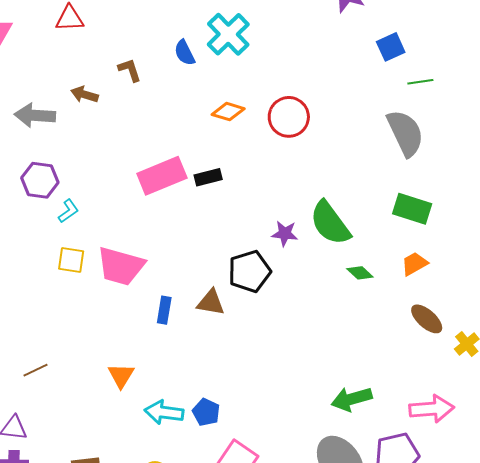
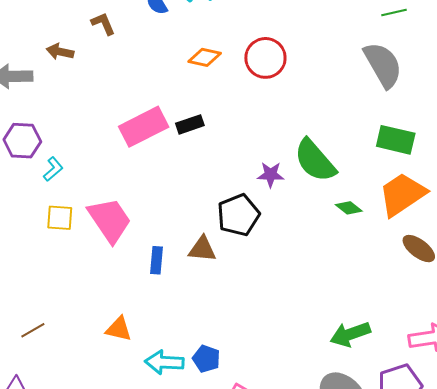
orange trapezoid: (414, 264) -> (402, 194), size x1.8
pink trapezoid: (121, 266) -> (110, 220), turned -135
orange triangle: (121, 376) -> (119, 329), turned -44

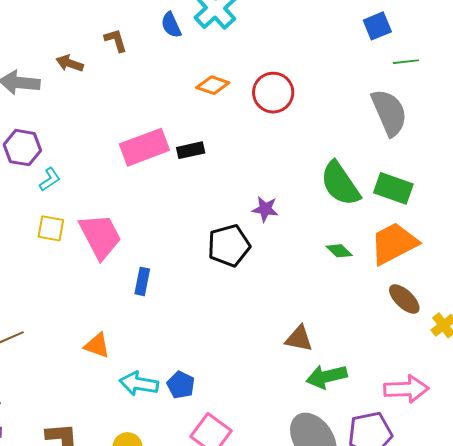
green semicircle: (315, 161) -> (340, 184), moved
brown triangle: (202, 249) -> (299, 339), moved

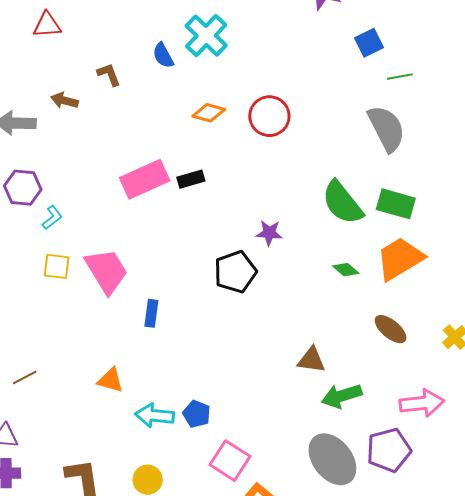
brown ellipse: (404, 299) -> (391, 329), moved

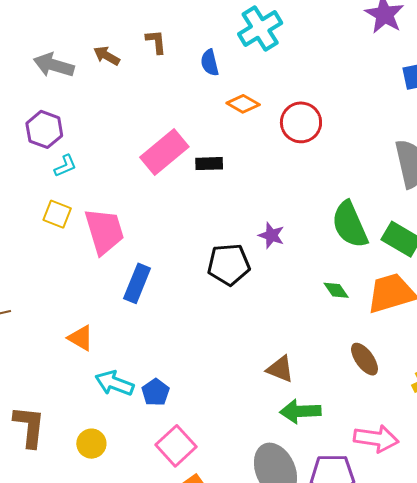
blue semicircle: (163, 55) -> (210, 63), moved
pink rectangle: (145, 179) -> (164, 152), turned -30
blue rectangle: (151, 313) -> (137, 283), size x1.4

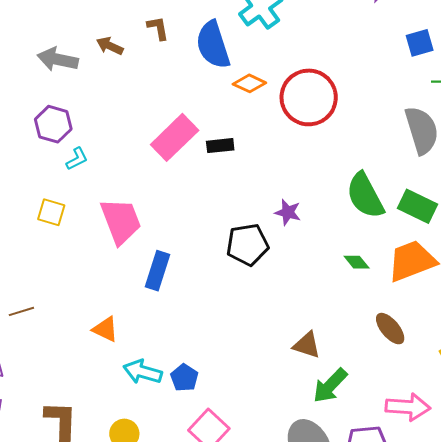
blue semicircle: (210, 63) -> (213, 45), size x1.8
red circle: (301, 122) -> (309, 97), size x1.4
yellow square: (57, 214) -> (51, 212), moved
green arrow: (300, 411) -> (330, 386), turned -39

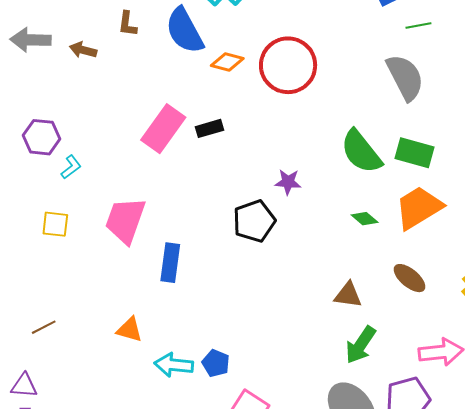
brown L-shape: (158, 28) -> (127, 24), turned -152
gray arrow: (58, 59) -> (31, 40), moved
pink trapezoid: (121, 221) -> (125, 220), turned -129
brown triangle: (307, 345) -> (348, 295), moved

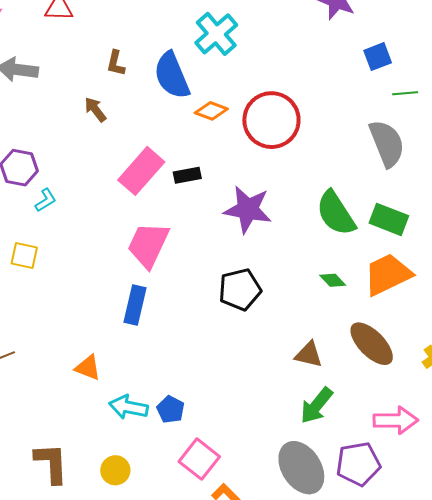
brown arrow: (83, 50) -> (95, 110), moved, turned 32
purple star: (288, 182) -> (248, 209), moved, size x1.8
pink trapezoid: (125, 220) -> (148, 245), moved
black pentagon: (254, 221) -> (240, 290), moved
brown ellipse: (410, 278) -> (372, 344), size x1.4

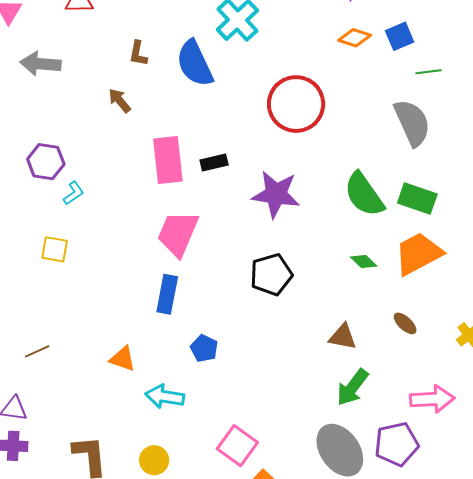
orange diamond: (211, 111) -> (355, 38), moved
pink rectangle: (141, 171) -> (168, 160), turned -45
brown ellipse: (372, 344) -> (405, 323), size x0.5
blue pentagon: (171, 410) -> (204, 348), moved

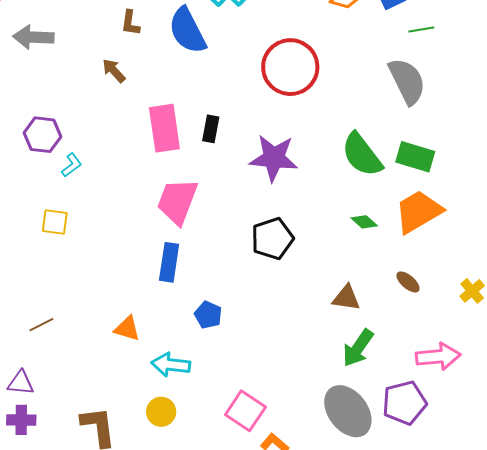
black rectangle: (214, 163) -> (211, 129), turned -64
yellow circle: (154, 460) -> (161, 412), moved

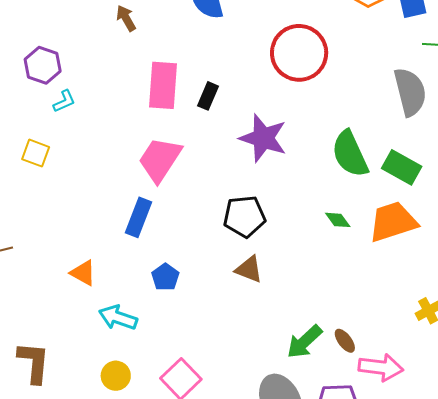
brown ellipse: (408, 282) -> (345, 341), moved
brown triangle: (346, 298) -> (249, 269), moved
yellow circle: (161, 412) -> (116, 376), moved

